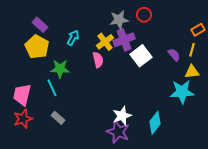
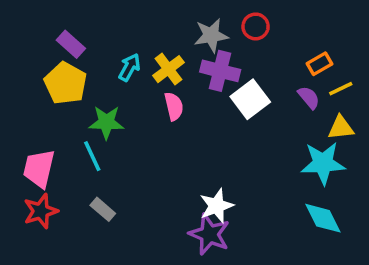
orange rectangle: (198, 30) -> (319, 64), moved
purple cross: (124, 40) -> (220, 71), turned 35
yellow cross: (105, 42) -> (169, 69), moved
yellow line: (192, 50) -> (341, 89), turned 48
cyan diamond: (155, 123) -> (323, 218), moved, turned -65

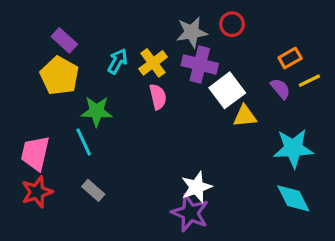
yellow triangle: (341, 128) -> (245, 116), moved

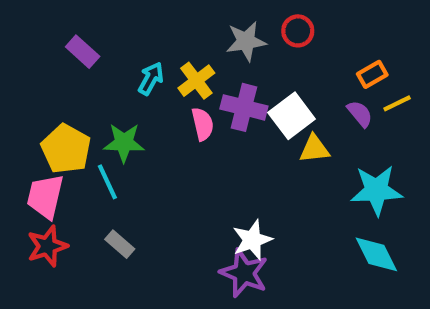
purple cross: (200, 65) -> (244, 107), moved
yellow pentagon: (59, 76) -> (66, 149), moved

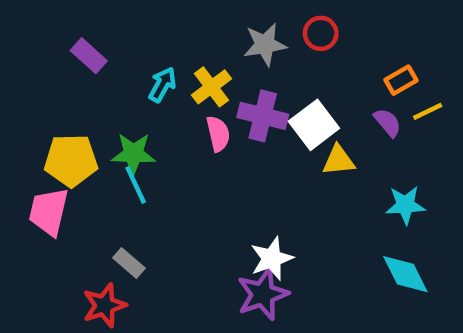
yellow pentagon: (66, 149) -> (71, 160), turned -30
cyan line: (107, 182) -> (136, 185), moved
cyan star: (376, 190) -> (405, 205), size x0.7
red star: (47, 246) -> (104, 305), moved
purple star: (244, 273) -> (263, 294), turned 30

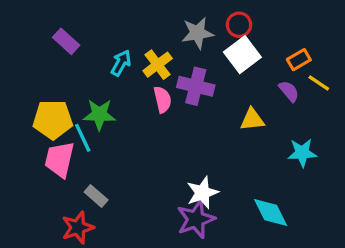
yellow line: (428, 111) -> (319, 83), turned 60
white square: (314, 125) -> (242, 55), moved
cyan line: (136, 185) -> (83, 138), moved
pink trapezoid: (49, 212) -> (59, 159), moved
cyan diamond: (405, 274) -> (271, 213), moved

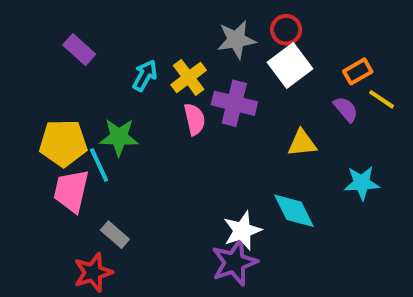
cyan diamond: (271, 213) -> (294, 211), moved

